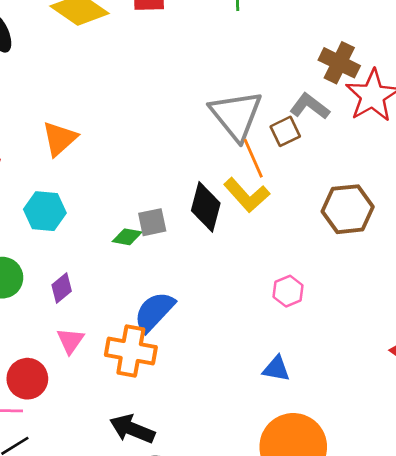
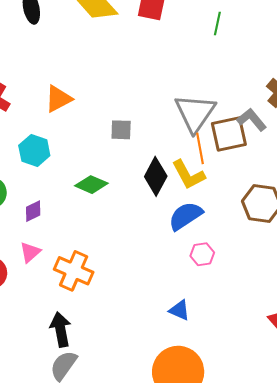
brown square: (285, 131) -> (229, 134), size x1.6
gray square: (152, 222) -> (121, 130), moved
green diamond: (127, 237) -> (91, 185), size x1.4
blue semicircle: (154, 312) -> (185, 216), moved
black arrow: (132, 429) -> (61, 329), turned 44

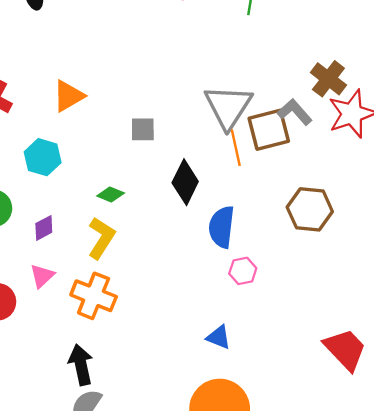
yellow L-shape: (188, 175) -> (101, 238), moved, turned -117
green diamond: (91, 185) -> (111, 195), size x0.7
blue semicircle: (185, 216) -> (222, 227), turned -48

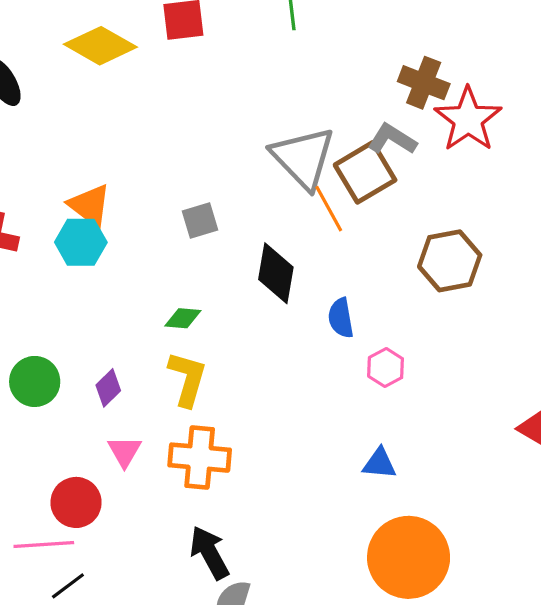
orange triangle: (68, 96) -> (90, 205), turned -36
cyan hexagon: (43, 157) -> (81, 242), moved
blue semicircle: (222, 227) -> (341, 318), size x0.7

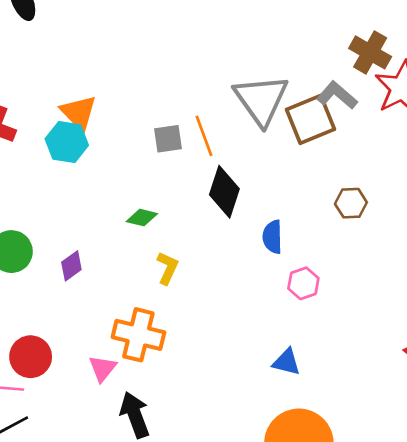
orange line: (329, 209) -> (204, 136), moved
brown hexagon: (450, 261) -> (351, 203), moved, size x0.6
yellow L-shape: (187, 379) -> (167, 268), moved, size x0.7
pink triangle: (125, 451) -> (103, 368), moved

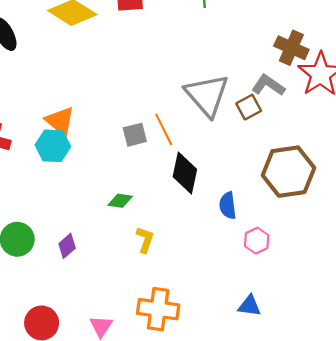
brown square: (311, 119) -> (249, 107), size x0.6
brown hexagon: (351, 203) -> (288, 172), size x2.0
orange cross: (138, 335) -> (158, 309), moved

